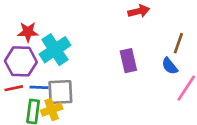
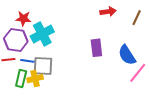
brown line: (178, 43) -> (137, 18), moved
blue semicircle: (170, 66) -> (127, 55), size x1.5

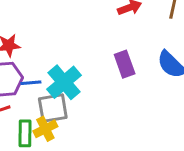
cyan cross: (42, 34) -> (64, 82), moved
blue line: (27, 61) -> (31, 83), moved

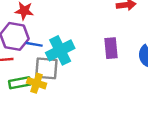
yellow cross: (45, 129) -> (37, 83), turned 30
green rectangle: (25, 133) -> (20, 83), turned 65

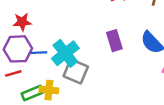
gray square: (46, 68) -> (76, 71), moved, turned 30

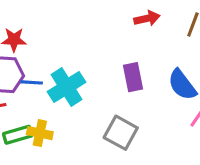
gray square: (76, 71) -> (121, 133), moved

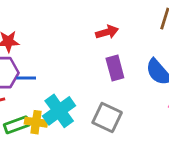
red arrow: (147, 18) -> (107, 32), moved
cyan cross: (67, 87) -> (59, 111), moved

